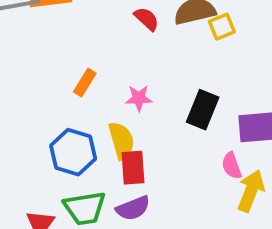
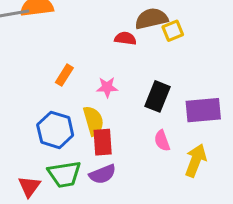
red semicircle: (147, 19) -> (125, 38), moved, turned -35
pink semicircle: (232, 166) -> (162, 141), moved

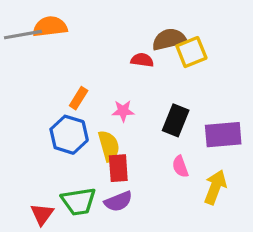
yellow square: (173, 31) -> (191, 52), size x1.4
blue hexagon: (55, 130) -> (69, 135), moved

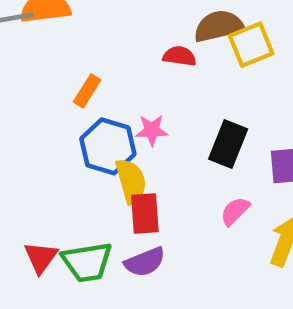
orange rectangle: (79, 98) -> (87, 91), moved
blue hexagon: (69, 135) -> (108, 146), moved
pink semicircle: (180, 166) -> (235, 211), turned 65
red triangle: (42, 214) -> (41, 257), moved

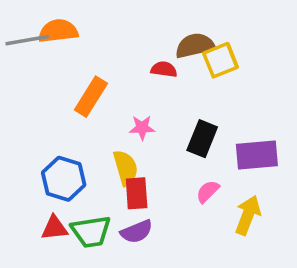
orange rectangle: (87, 91) -> (91, 97), size x1.5
blue hexagon: (108, 146) -> (64, 179), moved
red triangle: (41, 257) -> (54, 228), turned 48

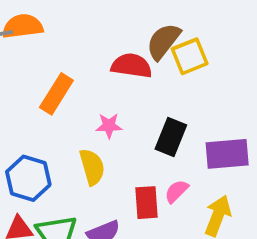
brown semicircle: (195, 46) -> (163, 41), turned -39
red semicircle: (164, 69) -> (131, 66), size x1.5
red rectangle: (137, 193) -> (146, 203), moved

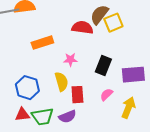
orange rectangle: (56, 94) -> (42, 43), turned 40
red rectangle: (146, 203) -> (77, 95), moved

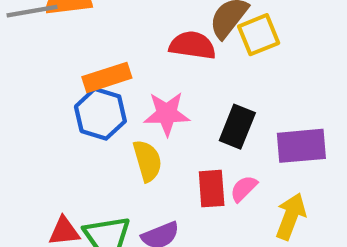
pink star: (70, 60) -> (167, 114), size x1.5
blue hexagon: (27, 88) -> (100, 114), moved
red rectangle: (77, 95) -> (212, 189), moved

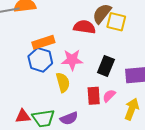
yellow square: (259, 35) -> (116, 22), turned 36

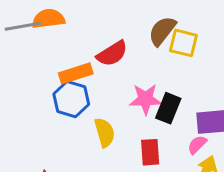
red semicircle: (84, 27) -> (112, 54), moved, turned 140
pink star: (72, 60) -> (146, 99), moved
pink semicircle: (109, 96) -> (197, 145), moved

